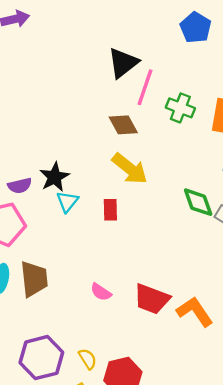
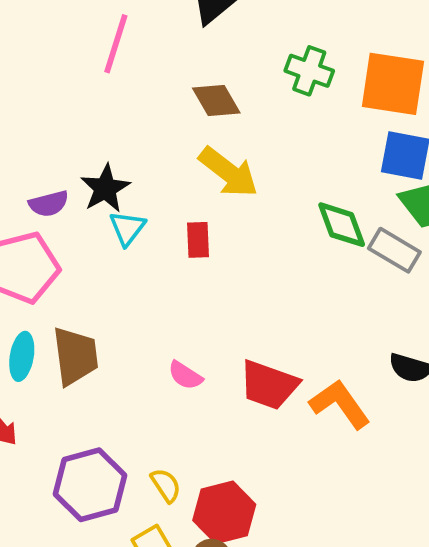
pink line: (145, 87) -> (116, 44), moved

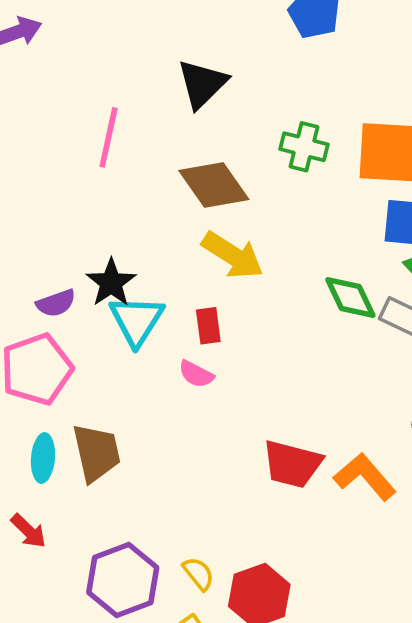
brown diamond: (216, 101) -> (214, 185), size x1.4
cyan triangle: (127, 228) -> (137, 320), size x1.5
pink semicircle: (185, 375) -> (196, 374), moved

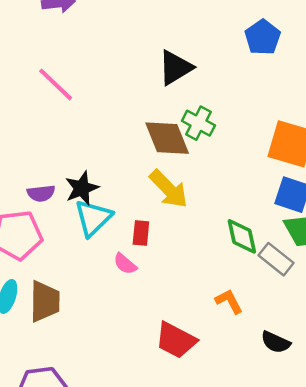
pink line: (109, 137) -> (56, 84), moved, turned -72
green cross: (304, 147) -> (198, 123), moved
orange L-shape: (365, 477) -> (229, 301), moved, size x0.7

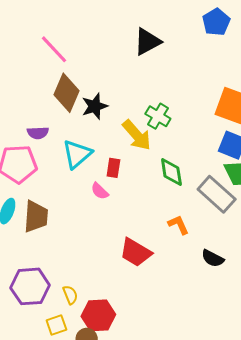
green cross: (198, 123) -> (158, 116), moved
brown diamond: (167, 138) -> (66, 93), moved, turned 42
black star: (82, 188) -> (95, 106), moved
green diamond: (242, 236) -> (171, 172), moved
gray rectangle: (276, 259) -> (217, 194), size x1.4

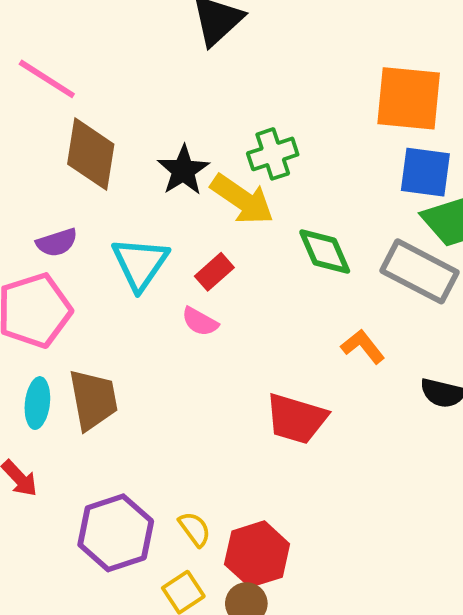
black star: (95, 106) -> (183, 170), moved
green cross: (158, 116) -> (273, 154), turned -35
red rectangle: (113, 168) -> (214, 272), turned 54

